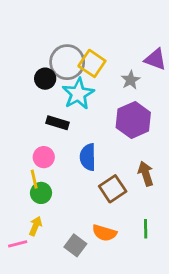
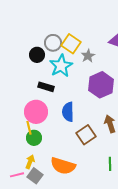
gray circle: (67, 62) -> (53, 43), size x0.7
gray star: (131, 80) -> (88, 56), moved
pink circle: (44, 157) -> (36, 112), size x1.5
orange semicircle: (104, 233) -> (63, 166), moved, size x1.4
gray square: (75, 245) -> (35, 176), moved

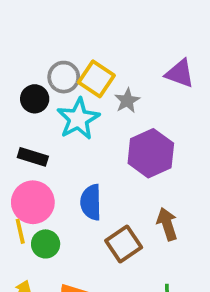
black rectangle: (46, 87) -> (33, 157), moved
green circle: (34, 138) -> (46, 244), moved

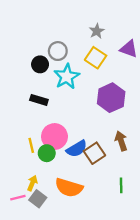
yellow square: (96, 79) -> (96, 58), moved
gray star: (127, 101) -> (97, 31), moved
pink circle: (33, 202) -> (54, 137), moved
blue semicircle: (91, 202) -> (77, 149), moved, turned -120

